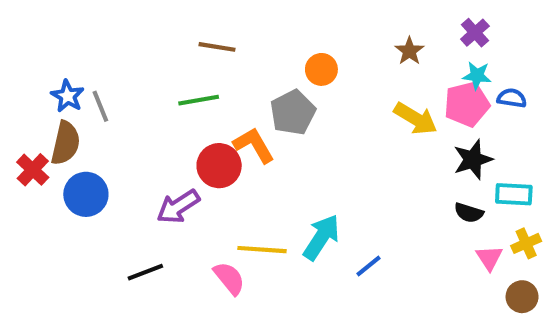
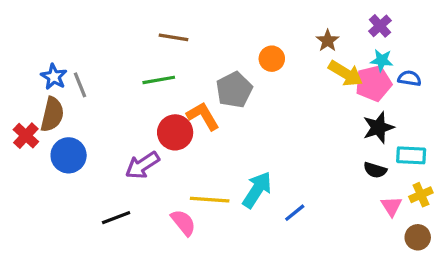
orange circle: (321, 69) -> (272, 59), moved
yellow arrow: (416, 119) -> (346, 73), moved

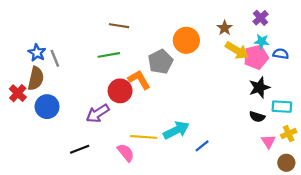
orange circle: (272, 59) -> (186, 40), size x1.5
cyan arrow: (257, 190) -> (176, 130), turned 30

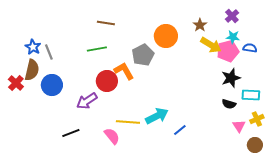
blue circle: (47, 107) -> (52, 85), moved

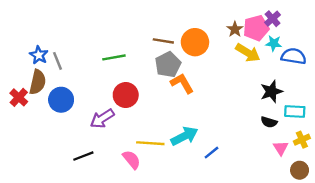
brown line: (106, 23) -> (163, 41), moved
blue semicircle: (250, 48) -> (294, 56), size x1.5
pink pentagon: (228, 51) -> (256, 28), moved
orange L-shape: (124, 71) -> (182, 83), moved

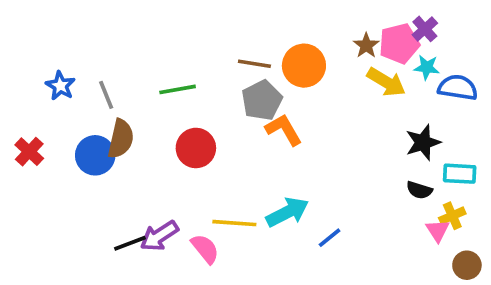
gray line: (58, 61) -> (106, 95), moved
brown semicircle: (38, 82) -> (121, 139), moved
purple arrow: (102, 119) -> (159, 236), moved
yellow cross: (302, 140) -> (452, 216), moved

